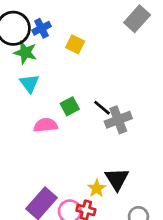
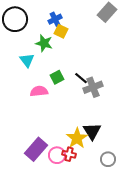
blue cross: (42, 28) -> (55, 19), moved
green star: (25, 52) -> (44, 43), moved
yellow star: (97, 188) -> (77, 138), size x1.5

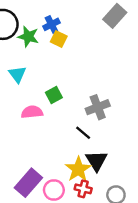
green star: (44, 43) -> (28, 37), moved
black line: (81, 78) -> (83, 133), moved
red cross: (69, 154) -> (83, 189), moved

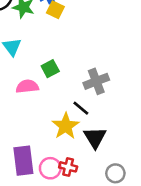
yellow star: (78, 169) -> (66, 126), moved
purple rectangle: (28, 183) -> (23, 161), turned -48
red cross: (83, 189) -> (68, 167), moved

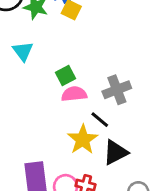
pink semicircle: (27, 86) -> (74, 94), moved
black triangle: (95, 138) -> (115, 152), turned 35

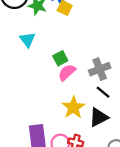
pink semicircle: (74, 94) -> (67, 72), turned -36
black line: (100, 120) -> (103, 92), moved

